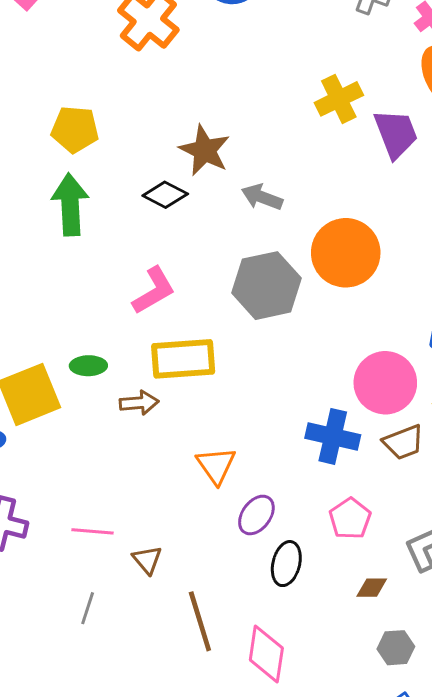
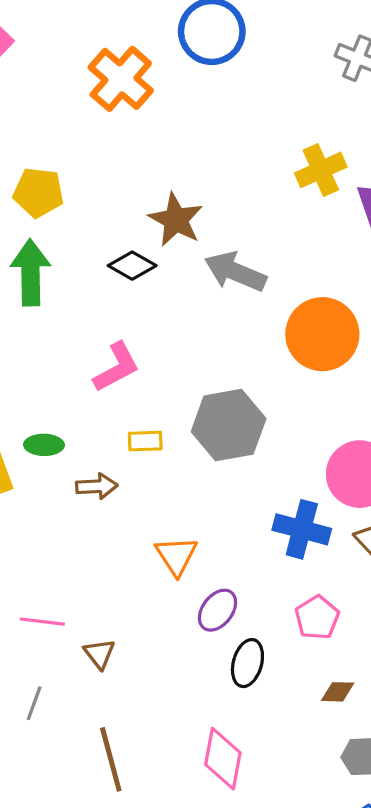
gray arrow: (262, 197) -> (235, 272), size x1.4
gray hexagon: (266, 286) -> (229, 425), moved
yellow rectangle: (183, 359) -> (145, 441), size x0.5
brown line: (200, 621) -> (111, 759), moved

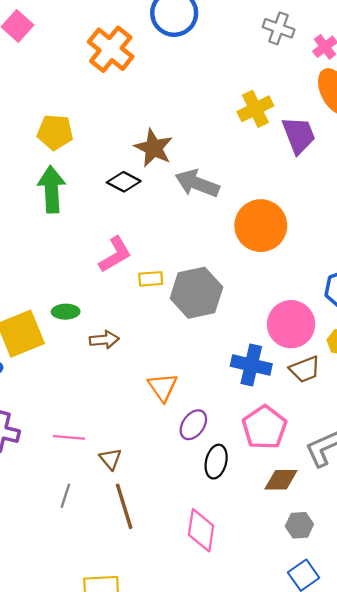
yellow rectangle: (145, 441) -> (151, 279), moved
pink pentagon: (317, 617) -> (264, 427), size x1.4
brown diamond: (338, 692) -> (281, 480), size x1.4
brown line: (111, 759) -> (124, 506), moved

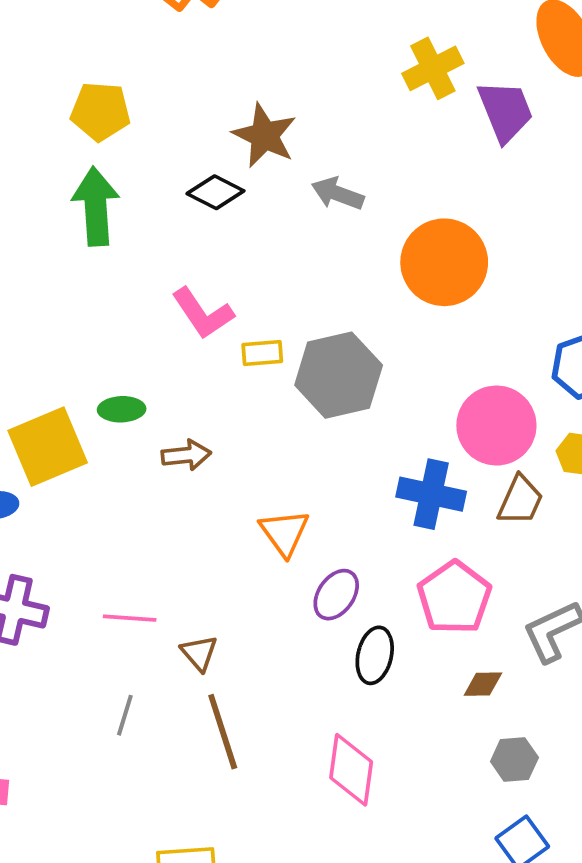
gray arrow: (197, 183) -> (338, 194), size x0.7
pink L-shape: (115, 255) -> (203, 313), turned 87
brown trapezoid: (305, 369) -> (520, 500), turned -44
brown diamond: (281, 480) -> (483, 684), size x0.7

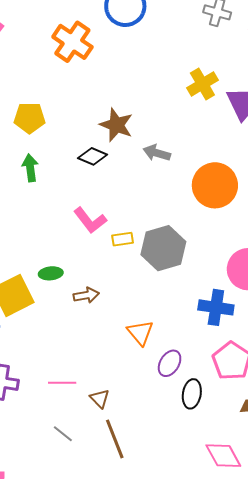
green arrow: (96, 206) -> (30, 168), size x0.7
gray line: (125, 715) -> (63, 434), turned -65
pink diamond: (351, 770) -> (223, 456), moved, turned -33

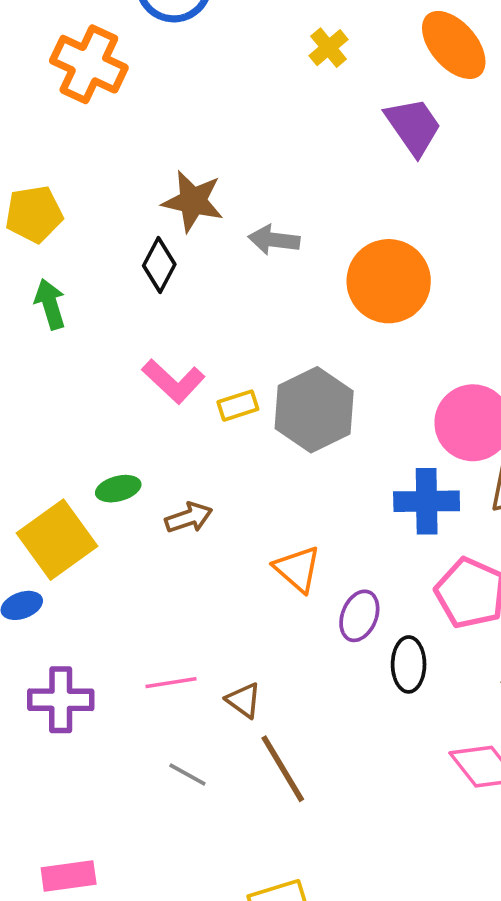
yellow cross: (202, 84) -> (329, 48), moved, size x0.7
black diamond: (93, 156) -> (159, 265), turned -76

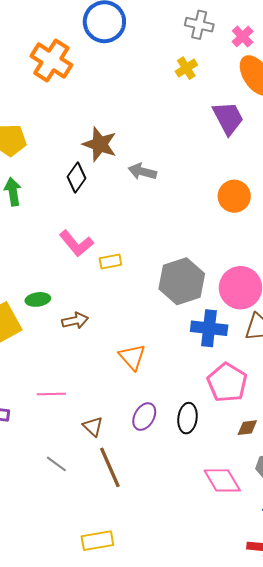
orange circle: (389, 281) -> (234, 196), moved, size x0.7
gray hexagon: (314, 410) -> (182, 281), moved
purple ellipse: (359, 616) -> (144, 417), moved
pink line: (171, 683) -> (51, 394), moved

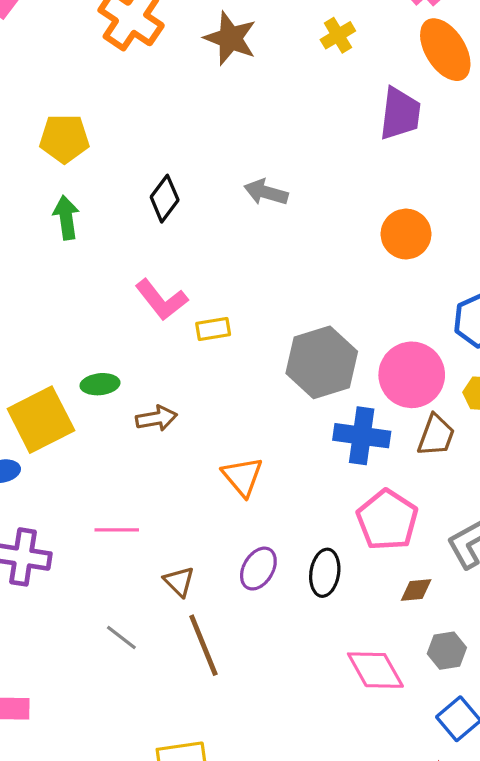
purple trapezoid: (228, 118) -> (400, 114), turned 33
brown star: (100, 144) -> (230, 38), moved

